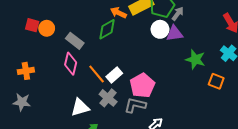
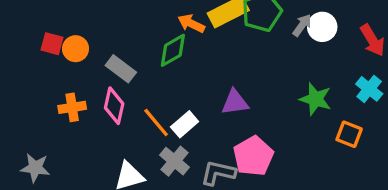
gray arrow: (178, 14) -> (302, 25), moved
white circle: (160, 29) -> (322, 27), moved
purple triangle: (175, 33) -> (235, 102), moved
orange cross: (26, 71) -> (72, 107), moved
pink pentagon: (142, 85) -> (253, 156), moved

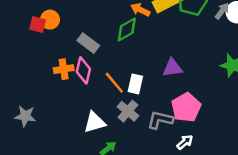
orange circle: (76, 49) -> (50, 20), moved
orange cross: (72, 107) -> (64, 69), moved
white rectangle: (185, 124) -> (135, 84), turned -36

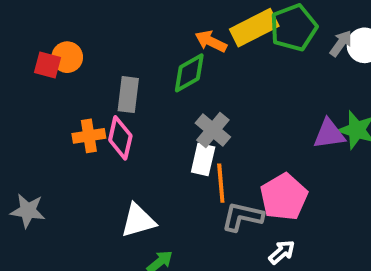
gray rectangle: (88, 43) -> (128, 95), turned 60
purple triangle: (172, 68) -> (329, 134), moved
orange line: (114, 83) -> (221, 183), moved, turned 35
gray cross: (128, 111) -> (213, 130), moved

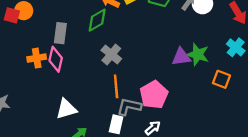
white rectangle: (203, 160) -> (116, 124), moved

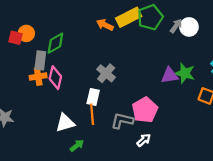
green diamond: (97, 20) -> (55, 43), moved
gray rectangle: (60, 33) -> (40, 60), moved
orange line: (116, 86) -> (92, 114), moved
white rectangle: (116, 124) -> (93, 97), moved

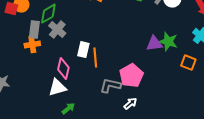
gray cross: (106, 73) -> (57, 30), moved
pink diamond: (55, 78) -> (63, 69), moved
white rectangle: (93, 97) -> (83, 50), moved
orange line: (92, 114) -> (95, 58), moved

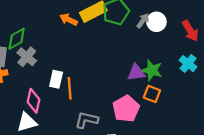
orange square: (188, 63) -> (152, 94), moved
pink pentagon: (131, 76) -> (126, 109), moved

